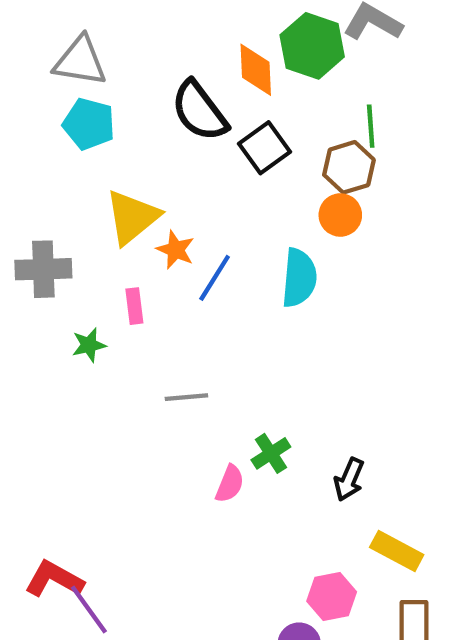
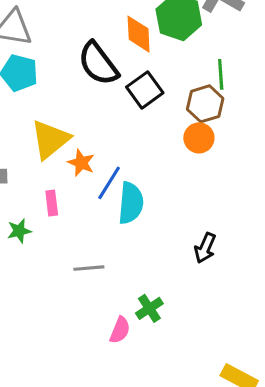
cyan semicircle: (299, 278) -> (131, 203), moved
black arrow: (349, 479) -> (205, 248), moved

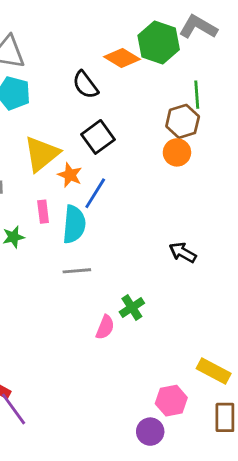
orange diamond: (139, 34) -> (122, 58), turned -56
black semicircle: (98, 64) -> (85, 85), size x0.7
black square: (145, 90) -> (98, 137), moved
cyan semicircle: (131, 203) -> (74, 224), moved
black arrow: (205, 248) -> (183, 253), turned 96

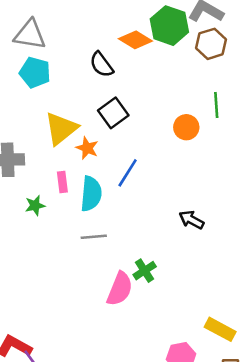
green line: (197, 95) -> (216, 105), moved
brown hexagon: (183, 121) -> (211, 44), moved
blue line: (95, 193) -> (128, 173), moved
pink semicircle: (105, 327) -> (120, 289), size x1.5

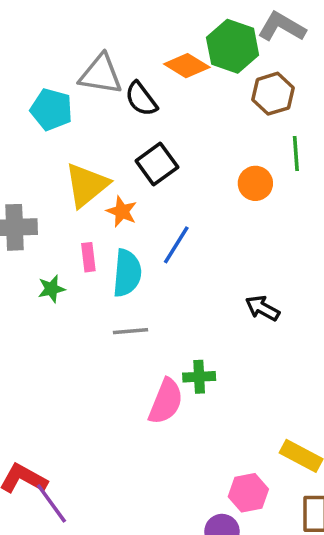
gray triangle: (30, 35) -> (101, 74), moved
brown hexagon: (211, 44) -> (273, 94), moved
green cross: (145, 271) -> (199, 377), turned 30

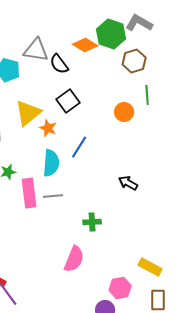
pink rectangle: (88, 257) -> (29, 193), moved, size x1.8
pink semicircle: (166, 401) -> (74, 259), moved

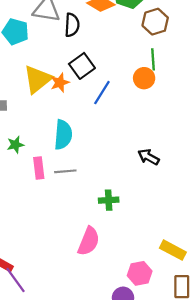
black semicircle: (59, 64) -> (72, 25), turned -140
green line: (147, 95) -> (153, 59), moved
orange star: (48, 128) -> (60, 83), moved, turned 30
blue line: (79, 147) -> (102, 93), moved
pink rectangle: (29, 193) -> (39, 168), size x0.7

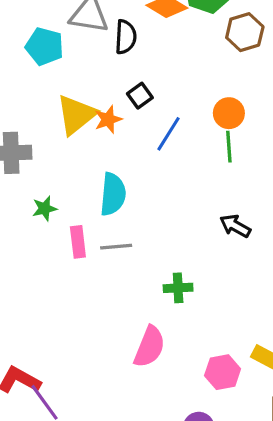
green line: (153, 59) -> (229, 147), moved
black square: (82, 66) -> (140, 96), size x0.7
pink hexagon: (140, 273) -> (223, 372), moved

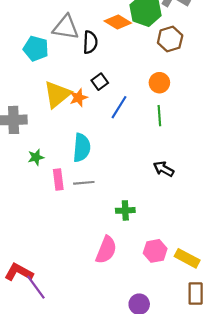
orange circle: (229, 113) -> (159, 83), moved
pink hexagon: (223, 372) -> (155, 251), moved

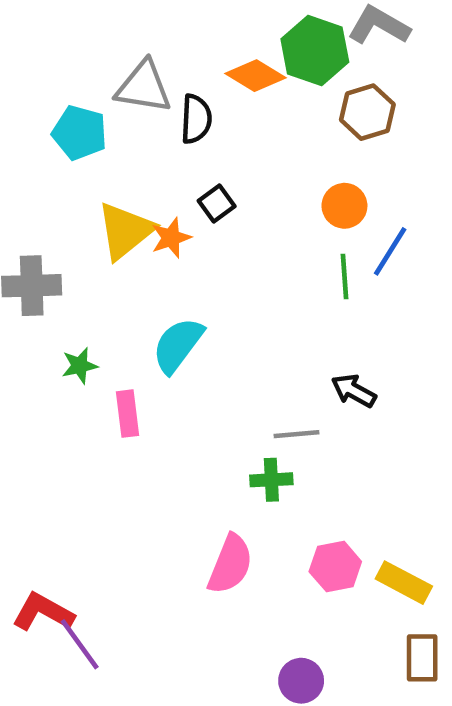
blue line: (119, 107) -> (390, 251), moved
cyan semicircle: (82, 148) -> (178, 345), turned -148
gray line: (84, 183) -> (297, 434), moved

